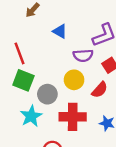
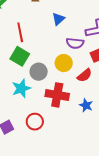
blue triangle: (60, 31) -> (58, 19), turned 40

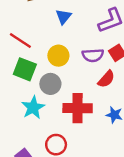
red line: (20, 32) -> (20, 40), turned -36
purple semicircle: (75, 43) -> (93, 55), moved
yellow circle: (64, 63) -> (58, 56), moved

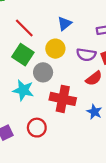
blue triangle: (64, 17) -> (64, 24), moved
cyan star: (33, 107) -> (23, 90), turned 30

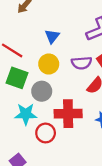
red circle: (37, 128) -> (46, 133), moved

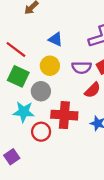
blue triangle: (52, 36) -> (55, 39), turned -48

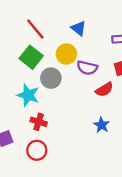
purple semicircle: (82, 67) -> (87, 68), moved
red cross: (64, 115) -> (39, 122), moved, size x0.6
red circle: (41, 132) -> (37, 150), moved

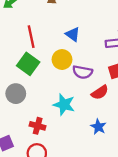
red line: (35, 29) -> (31, 37), turned 30
gray circle: (51, 78) -> (16, 94), moved
cyan star: (28, 95) -> (64, 105), moved

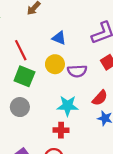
red semicircle: (100, 92) -> (100, 98), moved
red cross: (38, 126) -> (61, 130), moved

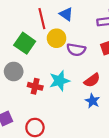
red line: (21, 50) -> (42, 19), moved
cyan star: (68, 106) -> (59, 81), turned -30
red cross: (61, 130) -> (35, 86), moved

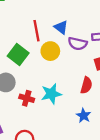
purple semicircle: (76, 50) -> (78, 44), moved
red semicircle: (92, 80) -> (86, 85), moved, turned -42

